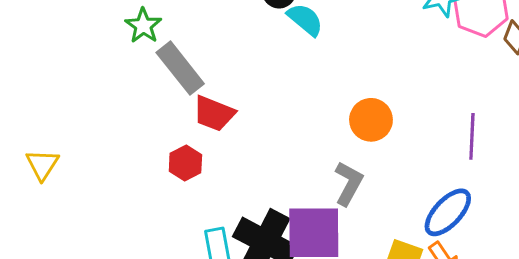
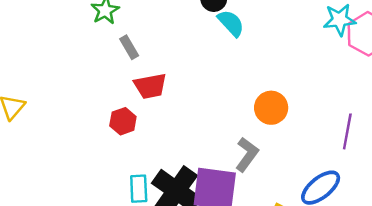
gray rectangle: (180, 68) -> (129, 47), size x0.6
red trapezoid: (214, 114) -> (150, 86), turned -40

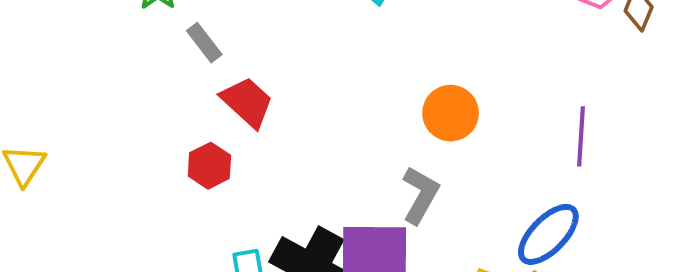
red trapezoid: (150, 86) -> (247, 102), turned -120

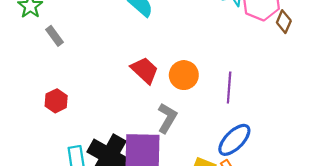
red trapezoid: (247, 102) -> (145, 70), moved
purple line: (581, 136) -> (229, 88), moved

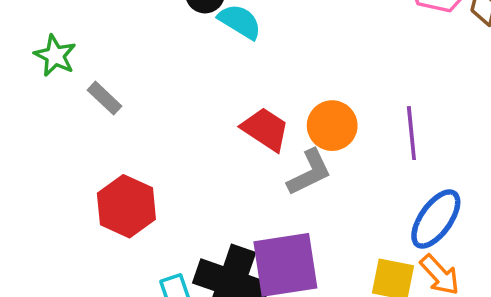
red hexagon: (56, 101) -> (126, 206), size x1.5
gray L-shape: (167, 118) -> (309, 172), moved, turned 44

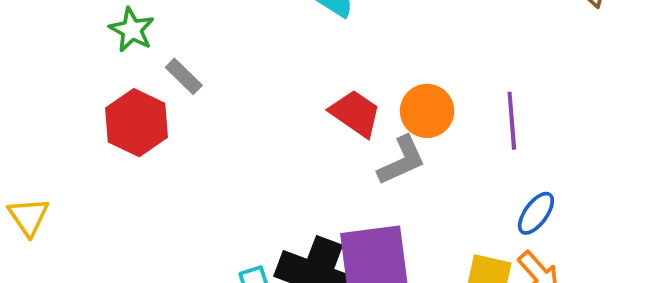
red hexagon: (126, 206) -> (137, 123), moved
blue ellipse: (436, 219) -> (536, 213), size x0.7

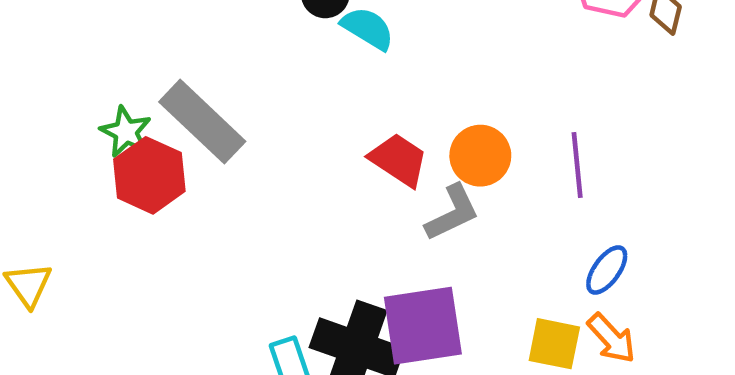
green star: (132, 30) -> (126, 132), moved
gray rectangle: (184, 76) -> (202, 122), size x2.0

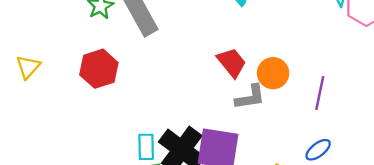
red hexagon: (149, 175) -> (99, 69), moved

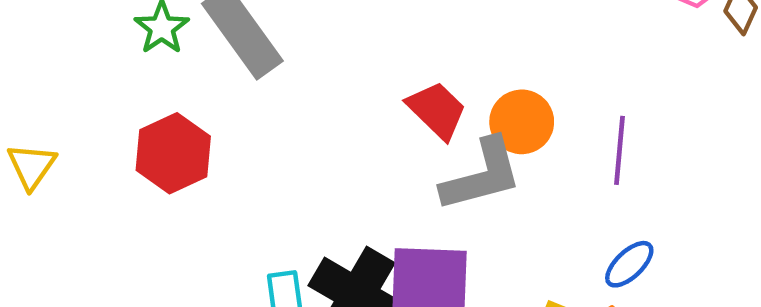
gray L-shape: (250, 97) -> (482, 175), size x1.4

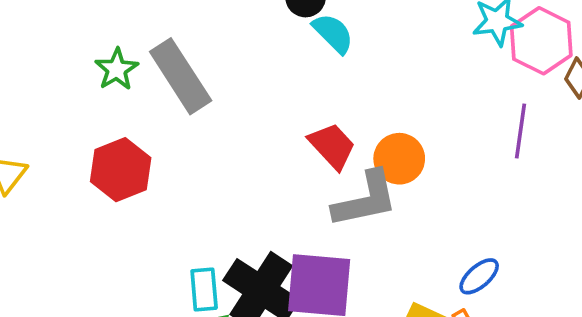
purple line: (619, 150) -> (521, 131), moved

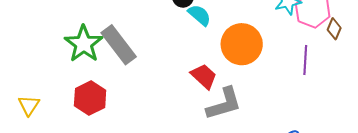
green star: (117, 69) -> (84, 44), size x1.6
orange circle: (399, 159) -> (242, 44), moved, size x1.5

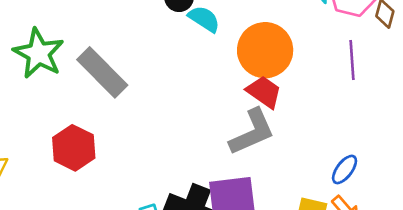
green star: (84, 44) -> (39, 53), moved
red trapezoid: (204, 76) -> (264, 92), moved

